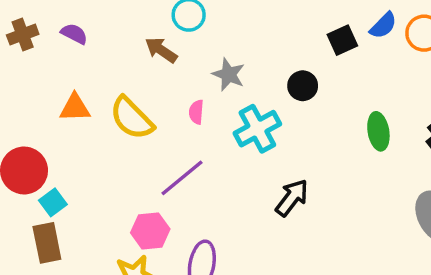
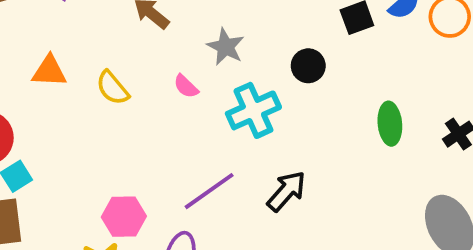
pink semicircle: (196, 112) -> (186, 86), turned -55
yellow semicircle: (132, 118) -> (112, 88), size x0.7
purple line: (182, 178) -> (209, 191), moved

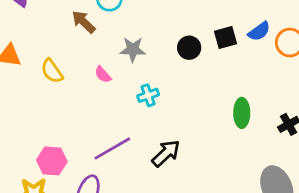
gray star: (226, 47) -> (133, 49), turned -30
black circle: (308, 66) -> (189, 48), moved
cyan cross: (253, 110) -> (148, 95), size x0.6

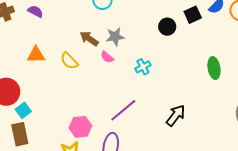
brown arrow: (84, 22) -> (89, 39), moved
gray star: (133, 49) -> (115, 37), moved
black arrow: (166, 153) -> (176, 115), moved

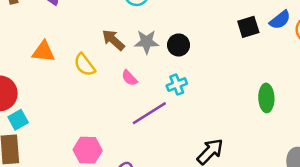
black circle: (167, 27) -> (179, 45), moved
pink semicircle: (107, 57) -> (129, 78), moved
purple line: (123, 110) -> (149, 113), moved

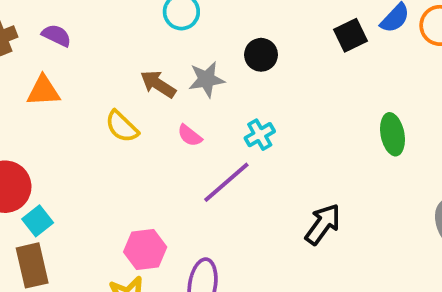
black circle: (179, 45) -> (261, 55), moved
orange triangle: (43, 52) -> (43, 91), moved

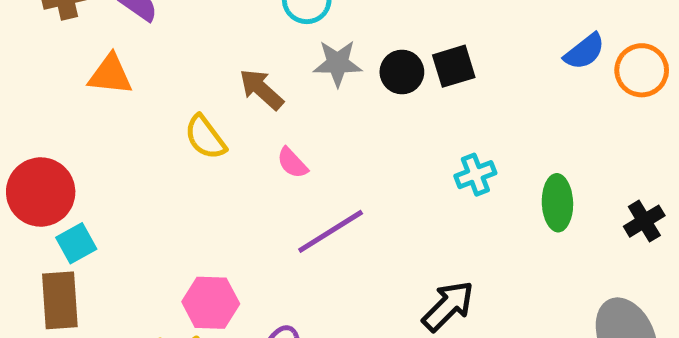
black square: (351, 35) -> (454, 66), moved
gray star: (207, 79) -> (338, 63), moved
cyan cross: (260, 135) -> (475, 175), moved

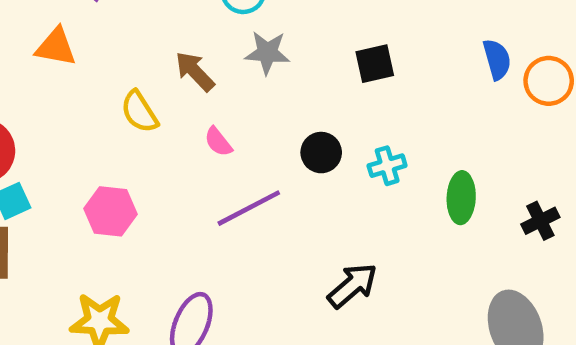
blue semicircle: (584, 52) -> (497, 59), turned -72
black circle: (402, 72) -> (321, 153), moved
pink hexagon: (211, 303) -> (111, 211), moved

